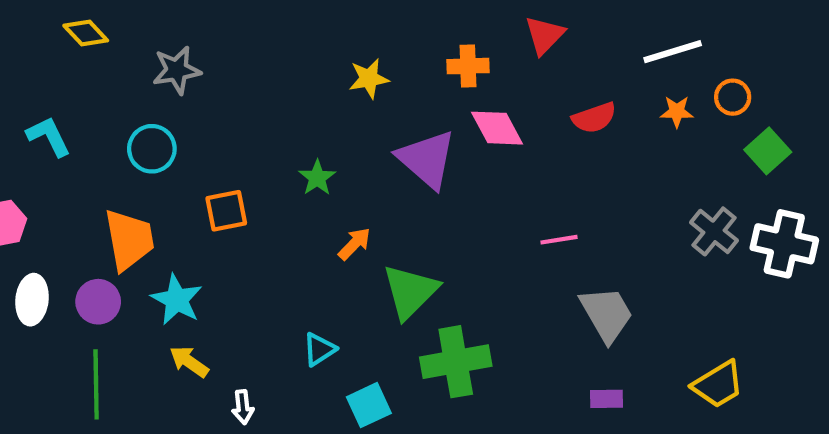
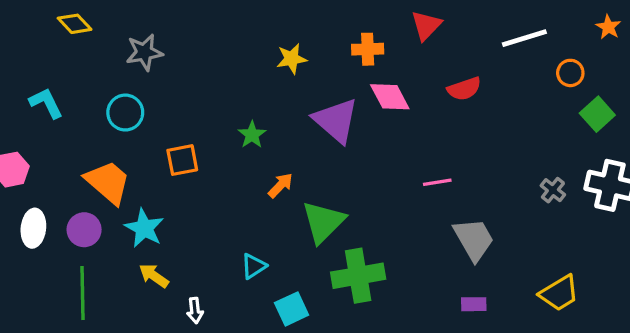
orange star: (677, 112) -> (608, 27), moved, turned 30
gray cross: (714, 231) -> (553, 190), moved, size x0.7
orange trapezoid: (129, 240) -> (108, 182), turned -39

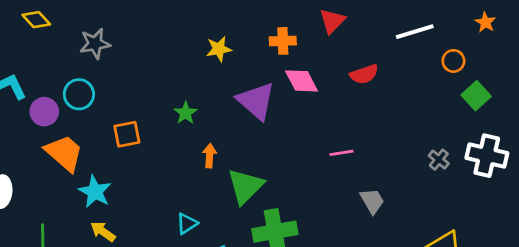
orange arrow: (280, 185) -> (210, 156), turned -40
purple circle: (84, 230) -> (44, 112), moved
gray trapezoid: (474, 239) -> (372, 201), size x0.7

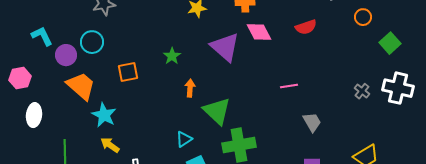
orange circle: (453, 61) -> (363, 17), moved
green triangle: (246, 186) -> (217, 111), turned -32
cyan triangle: (187, 224) -> (184, 139), moved

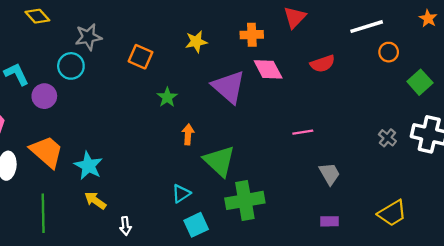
cyan circle: (92, 42) -> (71, 66), moved
orange square: (128, 72) -> (141, 57), moved, turned 35
orange trapezoid: (81, 86) -> (47, 152), moved

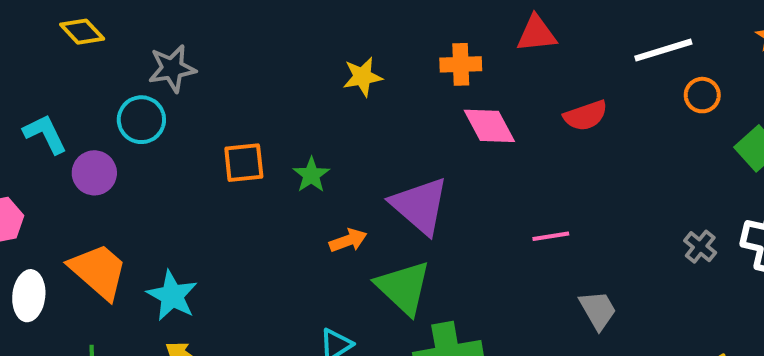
red triangle: (295, 17) -> (536, 34), turned 40
orange square: (141, 57) -> (244, 163), moved, turned -30
purple triangle: (229, 87) -> (420, 206), moved
orange arrow: (188, 134) -> (348, 240), turned 66

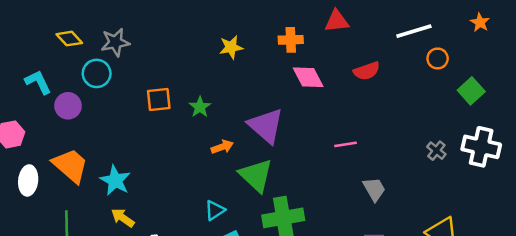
yellow diamond: (82, 32) -> (69, 39), moved

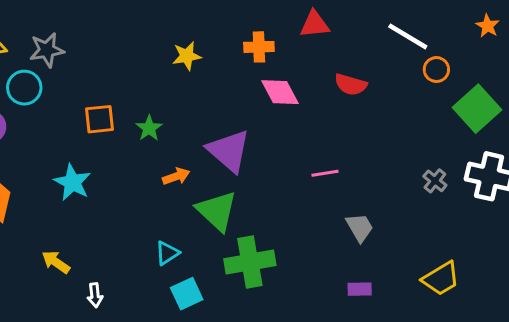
white line: (414, 31) -> (408, 36), turned 48
red semicircle: (367, 71) -> (351, 85), turned 35
green square: (471, 91) -> (477, 109), size x1.4
cyan star: (115, 180) -> (72, 182), moved

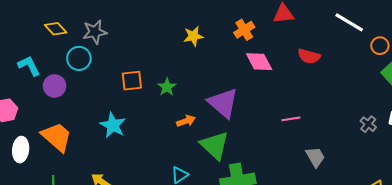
orange cross: (259, 47) -> (244, 30), turned -30
orange circle: (436, 70) -> (380, 46), moved

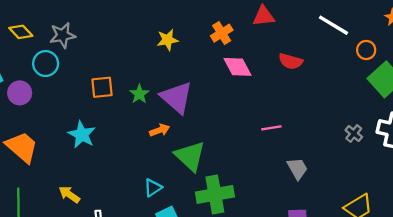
purple triangle: (223, 103) -> (177, 97), moved

